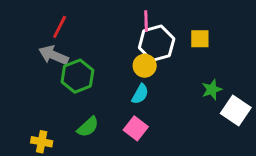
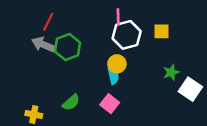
yellow circle: (145, 66) -> (117, 64), moved
green hexagon: (77, 76) -> (68, 47), moved
cyan semicircle: (140, 94) -> (113, 76), turned -42

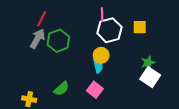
gray arrow: (43, 45) -> (37, 39), turned 96
white square: (190, 89) -> (150, 77), moved

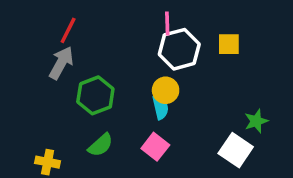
green hexagon: (58, 41) -> (95, 95), moved
green star: (148, 63) -> (256, 121), moved
white square: (150, 77) -> (236, 150), moved

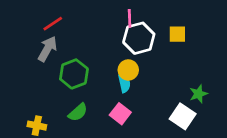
red line: (68, 30) -> (53, 24), turned 30

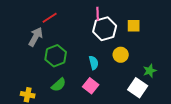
red line: (53, 24) -> (50, 18), moved
yellow circle: (128, 70) -> (121, 55), moved

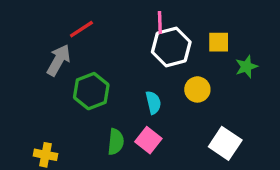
green star: (150, 71) -> (246, 67), moved
green semicircle: (59, 85) -> (116, 142), moved, turned -42

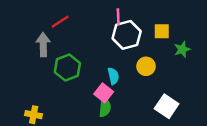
gray arrow: (59, 60) -> (43, 45), turned -30
pink square: (148, 140) -> (104, 93), moved
green semicircle: (116, 142) -> (105, 107), moved

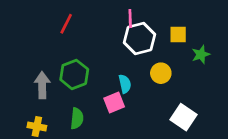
red line: (60, 22) -> (66, 24), turned -30
gray arrow: (43, 45) -> (42, 85), moved
pink square: (104, 93) -> (114, 102), turned 30
green semicircle: (105, 107) -> (77, 118), moved

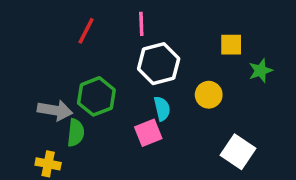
pink line: (130, 19) -> (141, 24), moved
white hexagon: (140, 38) -> (159, 64), moved
gray arrow: (42, 85) -> (55, 110), turned 100
green semicircle: (77, 118) -> (76, 133), moved

